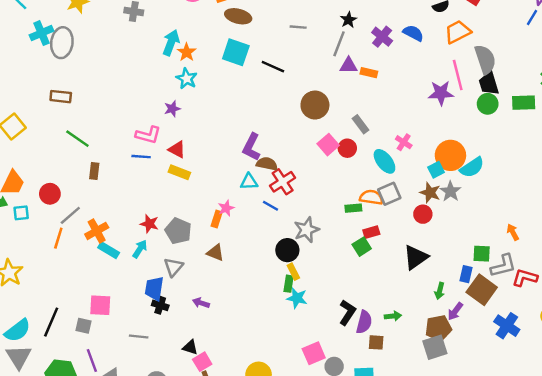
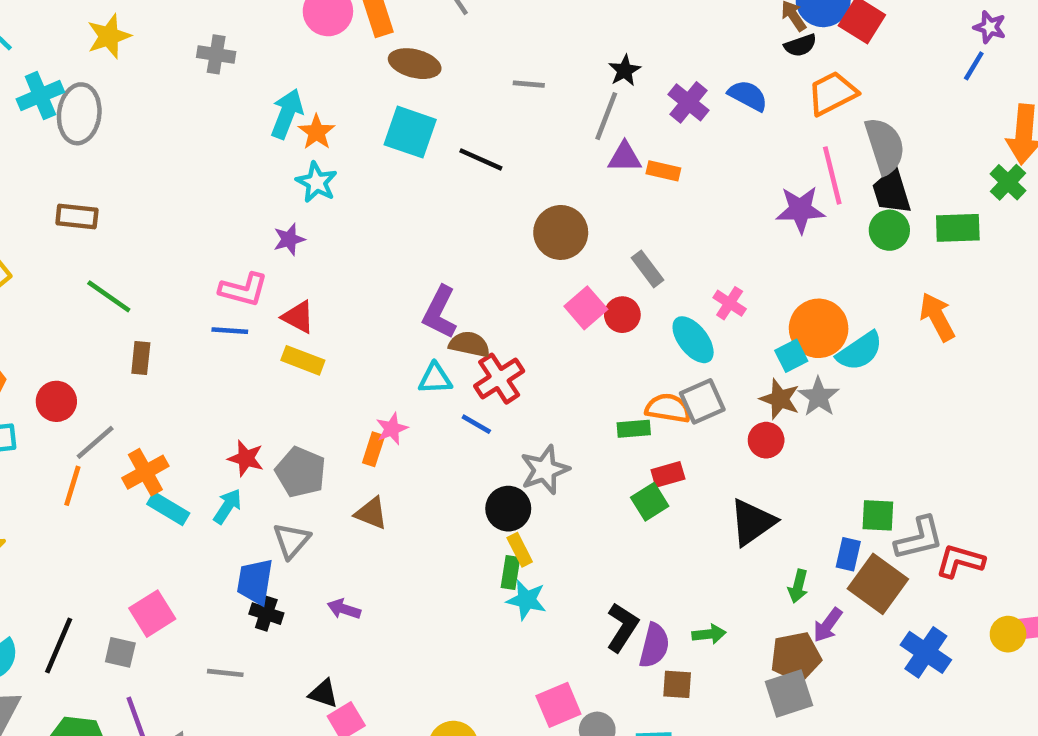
orange arrow: (513, 232) -> (937, 317), moved, size x1.5
pink square: (100, 305) -> (152, 614), turned -35

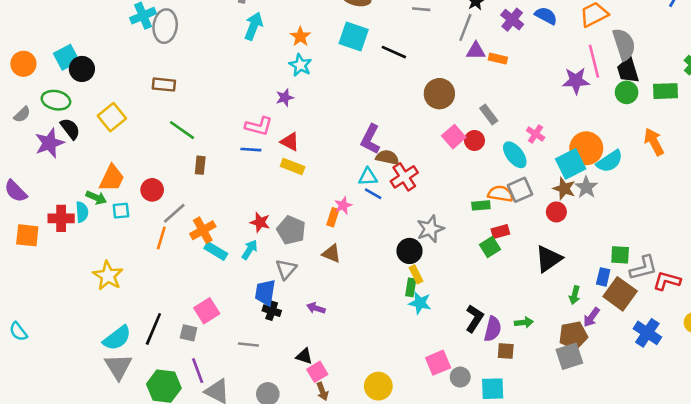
cyan arrow: (287, 114) -> (254, 26), moved
cyan square: (791, 356) -> (571, 164), size x1.6
blue line: (476, 424) -> (373, 194), moved

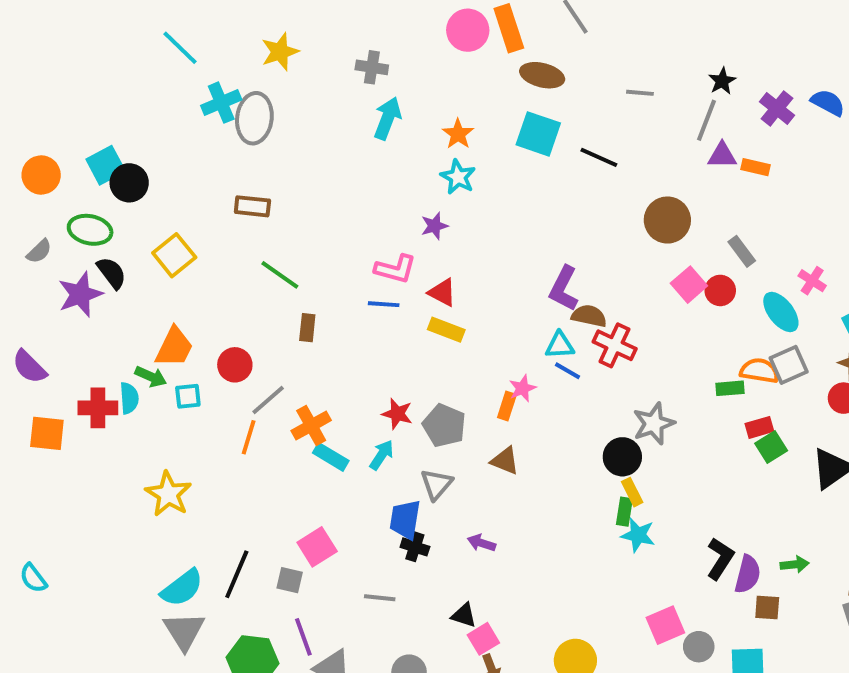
red cross: (404, 177) -> (615, 345), turned -32
green square: (490, 247) -> (771, 447), moved

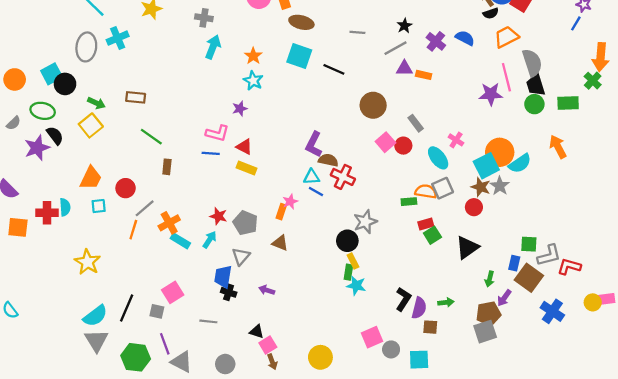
gray ellipse: (254, 118) -> (86, 47), moved
gray line: (707, 120) -> (396, 48), turned 40
green arrow: (151, 377) -> (96, 103), moved

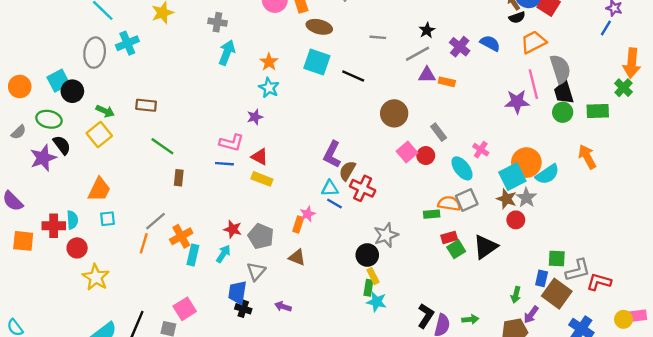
brown semicircle: (328, 160) -> (347, 171), turned -72
red circle: (126, 188) -> (77, 248), moved
red circle: (474, 207) -> (516, 220), moved
cyan rectangle: (180, 241) -> (193, 255), turned 72
black triangle: (467, 248) -> (485, 247), moved

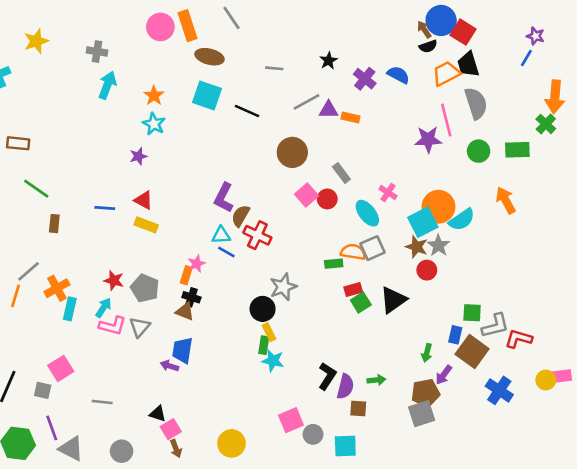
gray line: (418, 54) -> (307, 102), moved
black trapezoid: (564, 92) -> (468, 64), moved
pink L-shape: (231, 143) -> (113, 326), moved
blue trapezoid: (237, 292) -> (182, 350), moved
black cross: (243, 309) -> (191, 297), moved

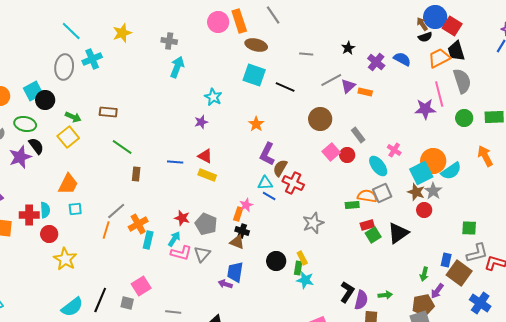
orange star: (154, 95) -> (256, 124), moved
purple triangle: (329, 110) -> (348, 86), turned -42
black circle: (263, 309) -> (276, 261), moved
green square: (472, 313) -> (469, 228), moved

